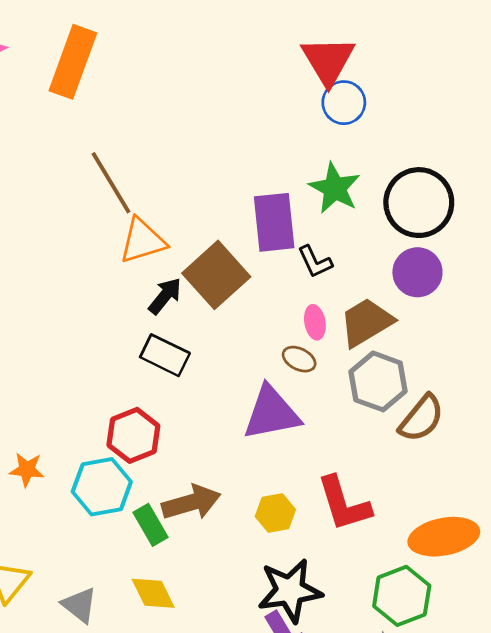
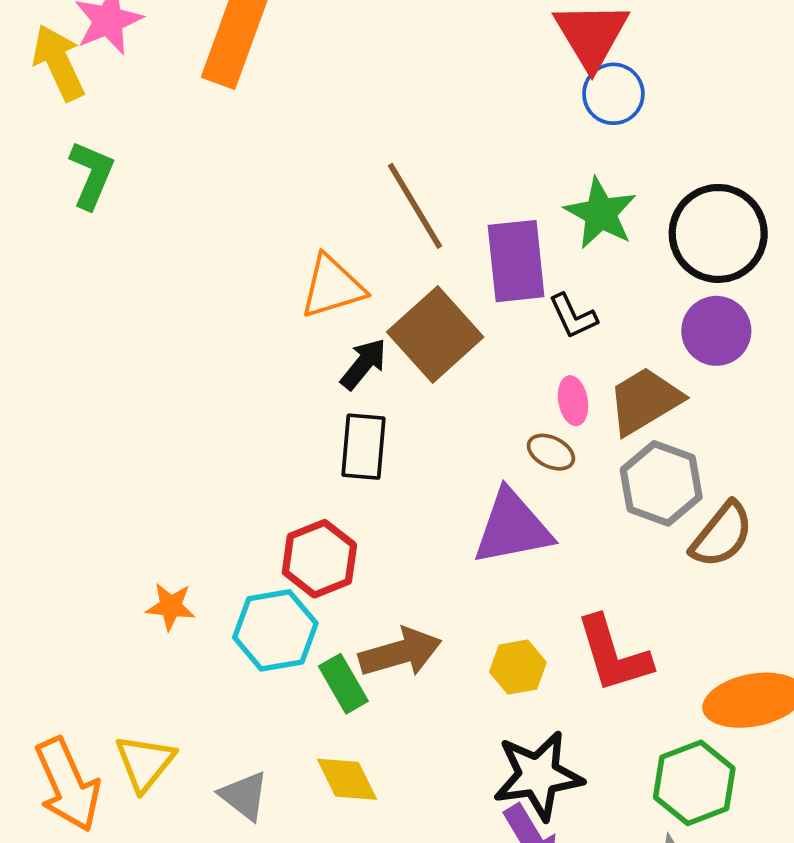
brown line: (111, 183) -> (415, 206), moved
black rectangle: (165, 355) -> (364, 447), turned 69

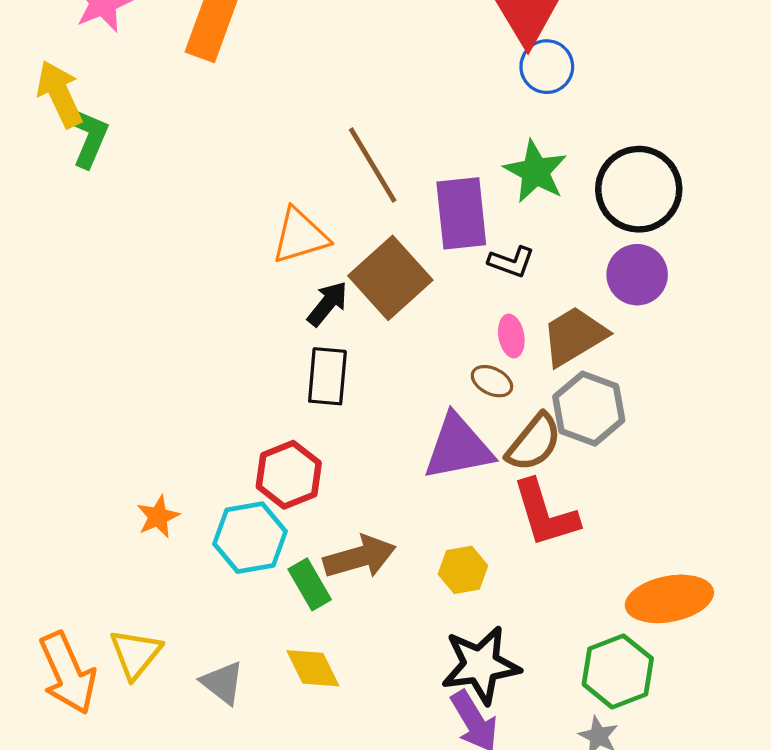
yellow arrow: (59, 63) -> (60, 94), moved
black L-shape: (573, 316) -> (511, 262), turned -45
brown semicircle: (722, 535) -> (534, 442), moved
orange star: (171, 606) -> (158, 517), turned -30
red L-shape: (613, 654) -> (545, 513), moved

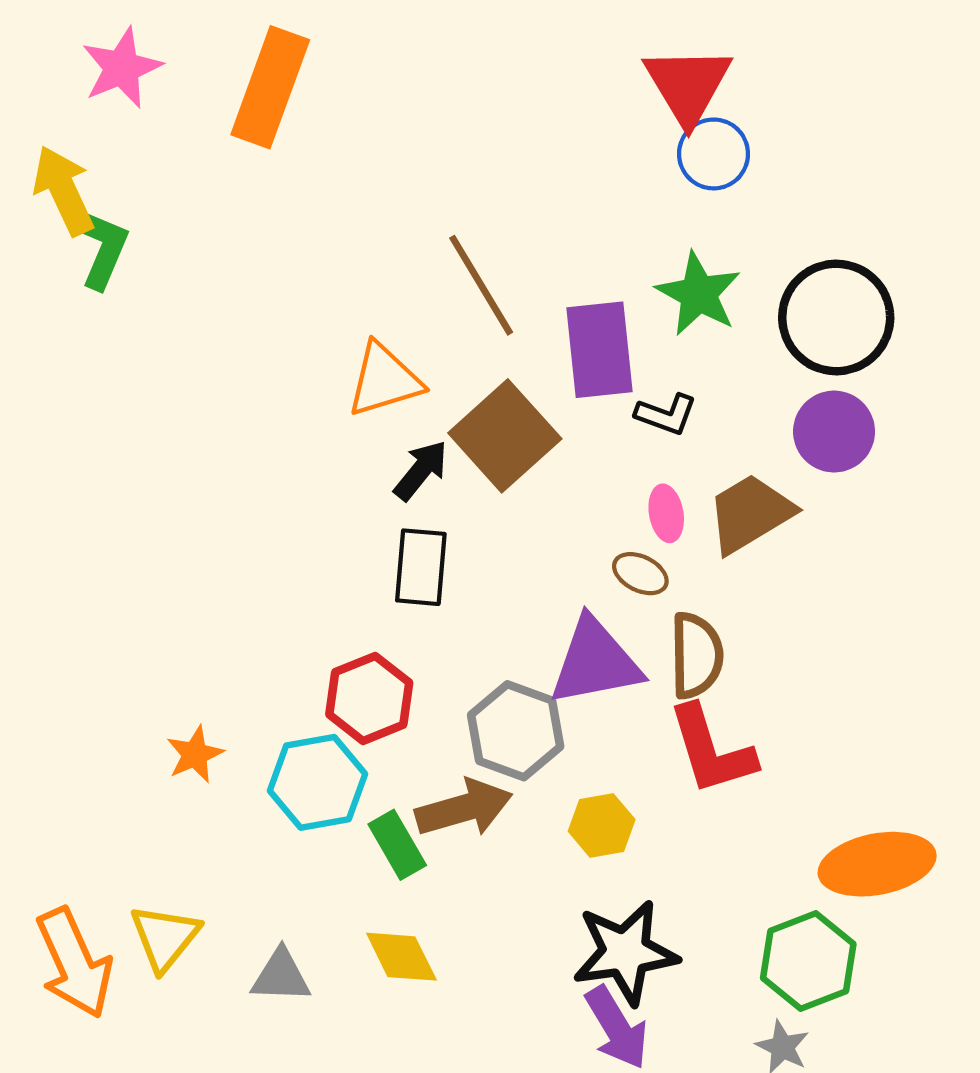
gray hexagon: (589, 409) -> (516, 731), moved
brown semicircle: (534, 442) -> (696, 655), turned -40
gray triangle: (223, 683) -> (281, 976), turned -36

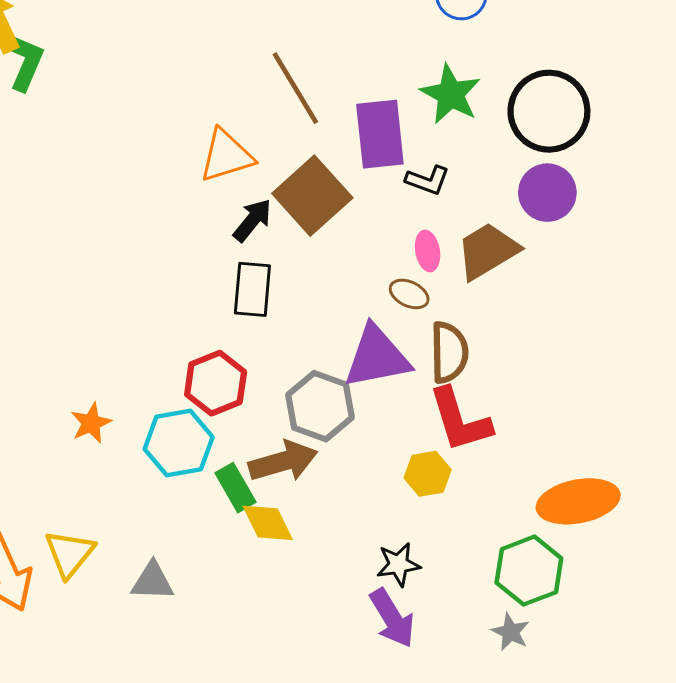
yellow hexagon: (602, 825) -> (428, 474), moved
black star: (625, 952) -> (398, 564), size x0.6
yellow diamond: (401, 957) -> (268, 523), moved

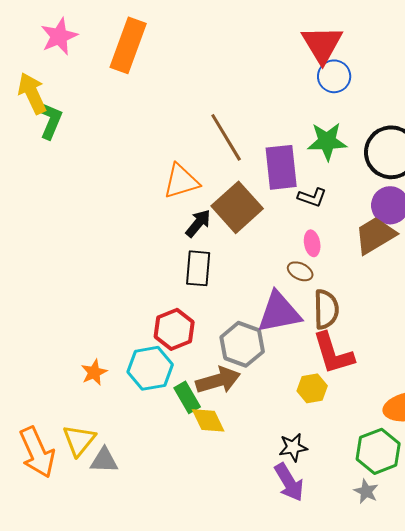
green star: (451, 94) -> (327, 141), turned -30
brown trapezoid: (487, 251) -> (375, 235), moved
orange star: (91, 423) -> (94, 372), moved
gray triangle: (153, 581) -> (104, 460), moved

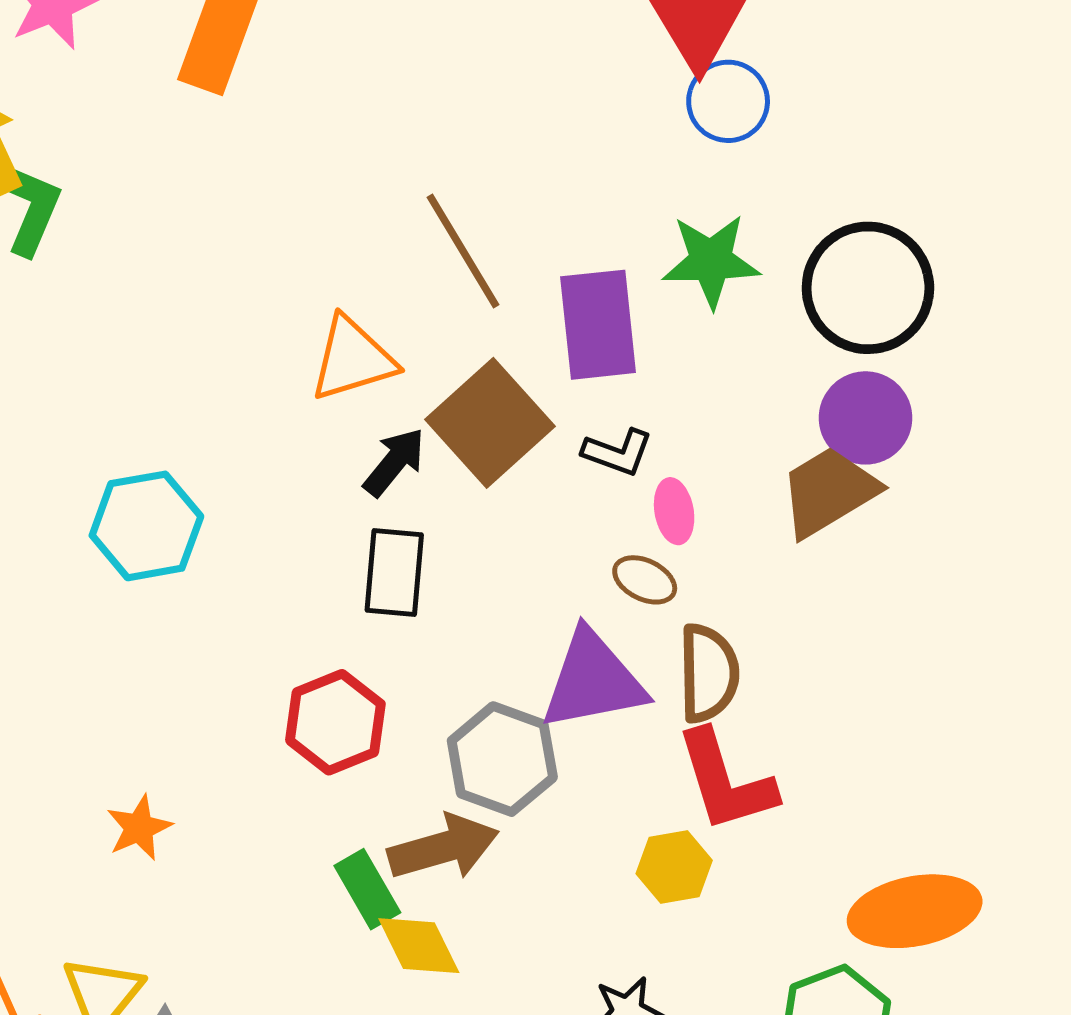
black L-shape: (312, 197) -> (618, 452), moved
cyan hexagon: (150, 368) -> (146, 526), moved

